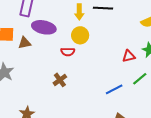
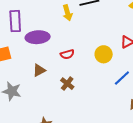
yellow circle: (80, 35) -> (104, 54), moved
brown triangle: (25, 43) -> (39, 70), moved

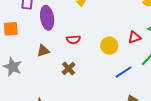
purple ellipse: (38, 37) -> (47, 18), turned 75

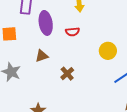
red semicircle: (73, 40) -> (72, 32), moved

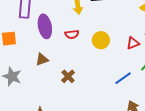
yellow circle: (108, 51) -> (101, 40), moved

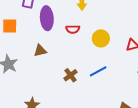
brown cross: (68, 76) -> (71, 75), moved
blue line: (123, 78) -> (98, 71), moved

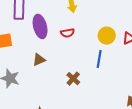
yellow circle: (101, 38) -> (107, 36), moved
blue line: (98, 71) -> (99, 59), moved, turned -42

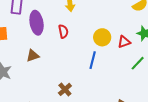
red semicircle: (67, 33) -> (63, 31), turned -96
brown cross: (73, 79) -> (65, 89), moved

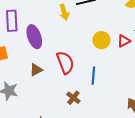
red semicircle: (63, 31) -> (65, 63), moved, size x1.6
blue line: (93, 60) -> (93, 76), moved

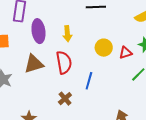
yellow arrow: (64, 12) -> (67, 34), moved
brown triangle: (36, 70) -> (34, 64), size x1.5

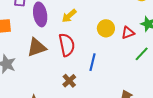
yellow arrow: (67, 34) -> (69, 16), turned 56

